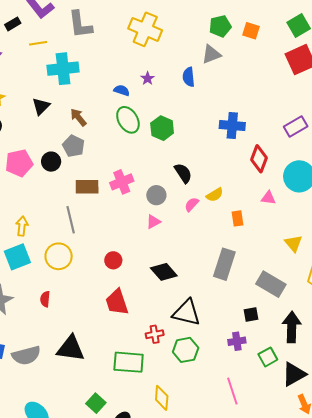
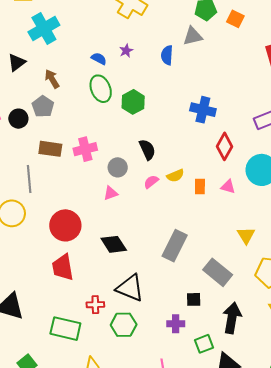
cyan cross: (63, 69) -> (44, 28), turned -32
orange rectangle: (237, 218) -> (200, 187), moved
red circle: (113, 260) -> (65, 225), size x1.8

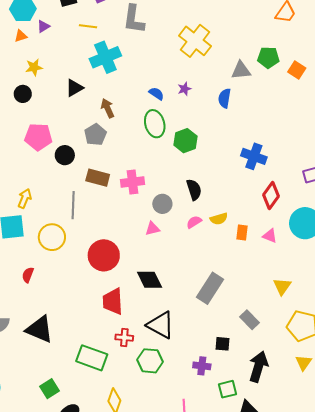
gray triangle: (193, 36) -> (241, 70), moved
black circle: (18, 119) -> (65, 155), moved
red trapezoid: (63, 267) -> (113, 301), moved
gray rectangle: (218, 272) -> (250, 320), size x0.7

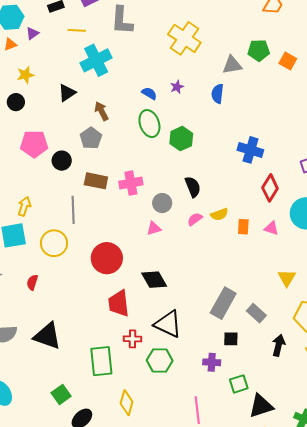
gray rectangle: (210, 288) -> (223, 303), moved
green rectangle: (92, 358) -> (101, 361), turned 68
black arrow: (258, 367) -> (279, 345), moved, size x0.7

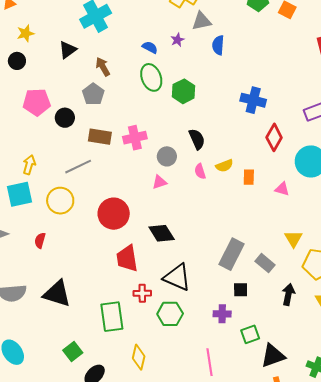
gray triangle: (232, 65) -> (201, 21), moved
gray line: (73, 210) -> (78, 167), turned 68
pink semicircle: (195, 219) -> (200, 171), turned -70
pink triangle: (271, 228) -> (282, 189), moved
yellow triangle: (287, 278) -> (293, 239), moved

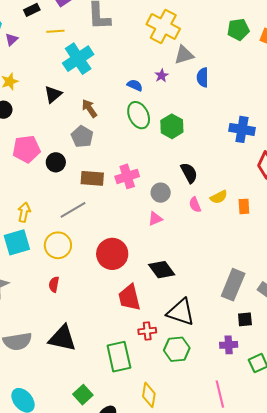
red semicircle: (40, 240) -> (54, 284), moved

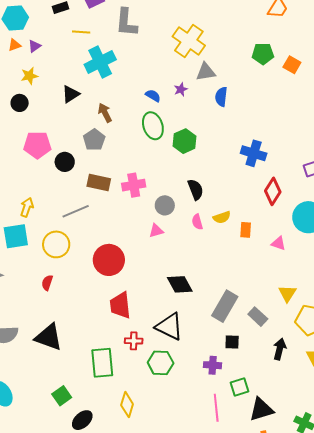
purple triangle: (12, 39) -> (34, 46), moved
black diamond: (162, 270) -> (180, 284), moved
pink line: (220, 394) -> (216, 408), moved

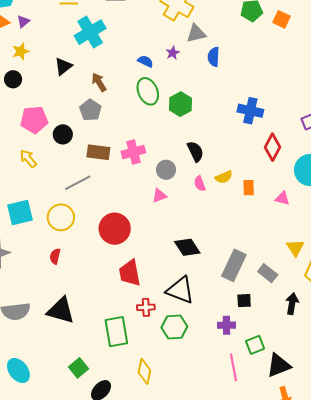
yellow arrow: (27, 207) -> (28, 159), moved, turned -54

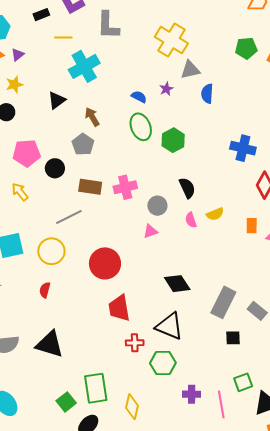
orange rectangle: (249, 188) -> (252, 226), moved
purple cross: (226, 325) -> (192, 394), moved
green rectangle: (116, 332) -> (96, 388), moved

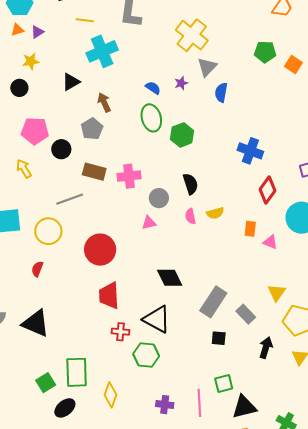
gray triangle: (190, 70) -> (207, 67), turned -40
purple cross: (192, 394) -> (165, 405), moved

